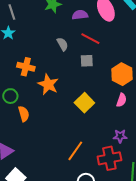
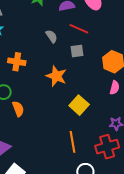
orange star: (48, 84) -> (56, 76), moved
yellow square: (84, 103) -> (79, 105), moved
orange line: (75, 151) -> (73, 142), turned -40

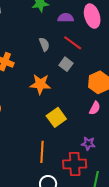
gray square: (77, 51) -> (66, 64), turned 32
orange star: (56, 76) -> (40, 84), turned -30

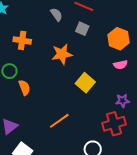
pink semicircle: (95, 108) -> (120, 65), turned 64
orange line: (42, 152) -> (59, 121), moved, turned 65

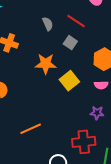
yellow square: (85, 83) -> (69, 81), moved
purple star: (122, 101) -> (97, 113), moved

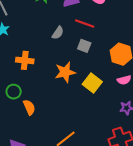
gray semicircle: (48, 24) -> (58, 33), turned 72

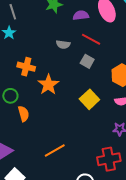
gray semicircle: (58, 33) -> (63, 44), turned 56
orange star: (65, 72) -> (48, 85), moved, turned -30

